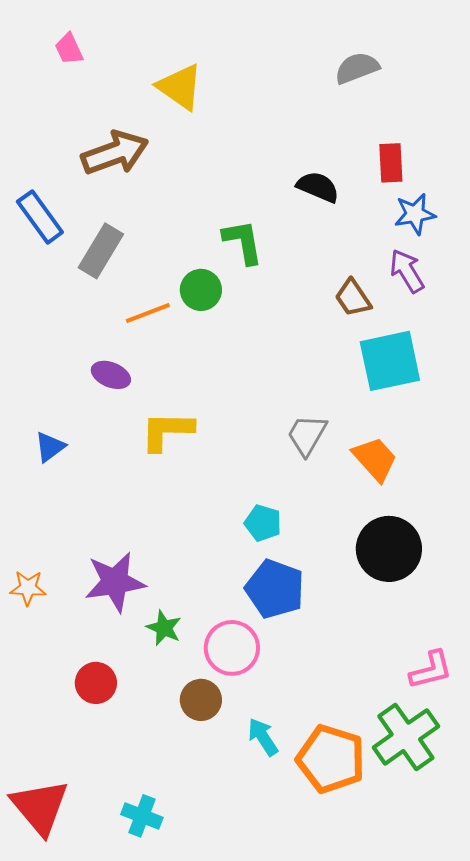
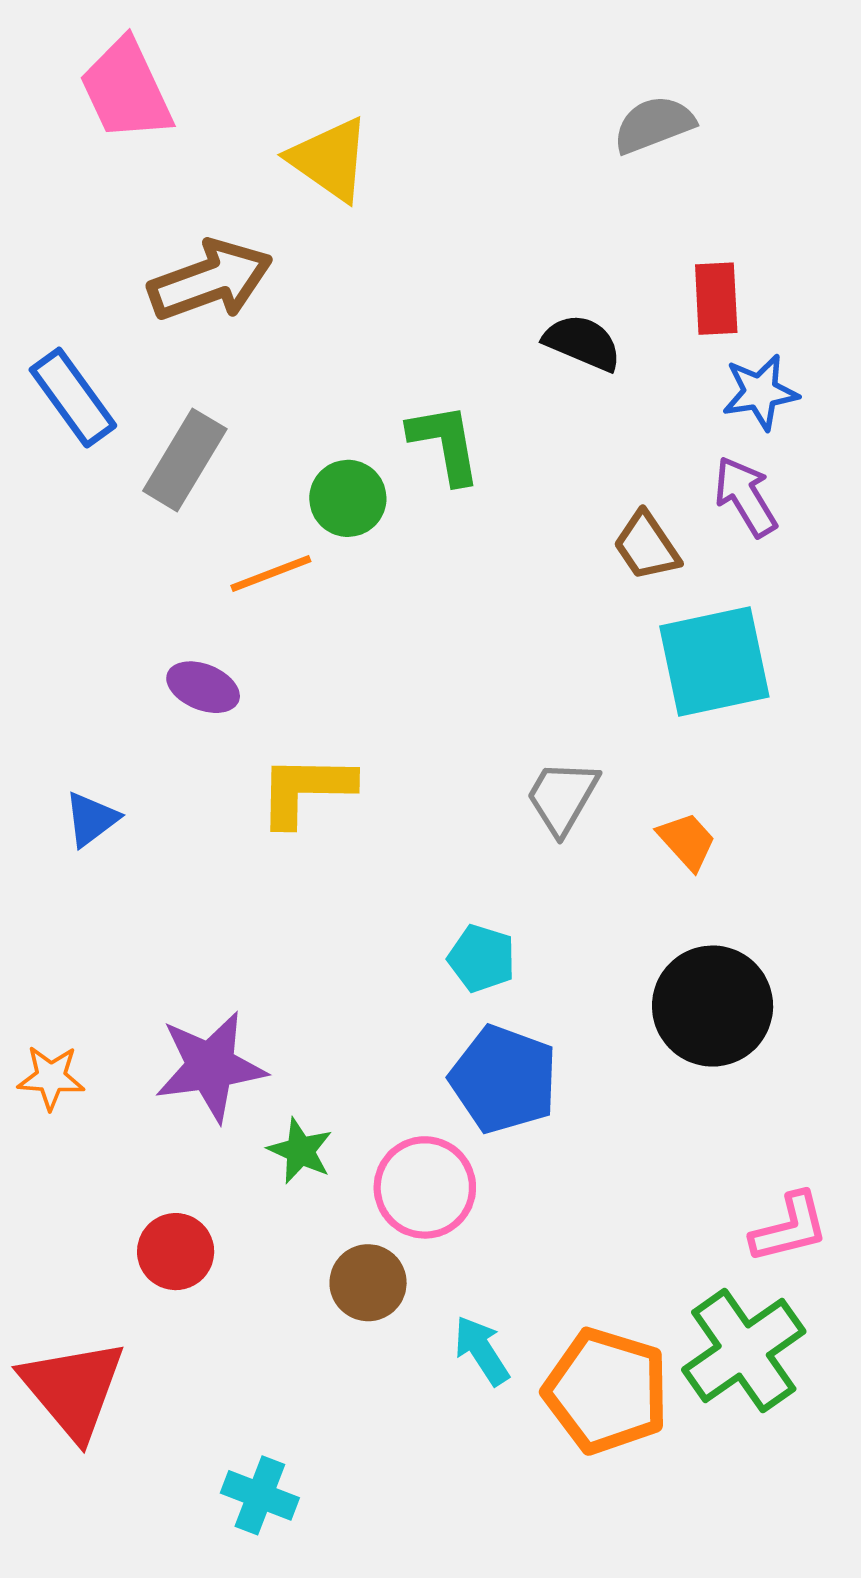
pink trapezoid: (69, 49) -> (126, 90), size x1.8
green circle: (201, 290) -> (348, 498), moved
orange trapezoid: (375, 459) -> (687, 841), size x0.7
red triangle: (40, 807) -> (73, 1389), moved

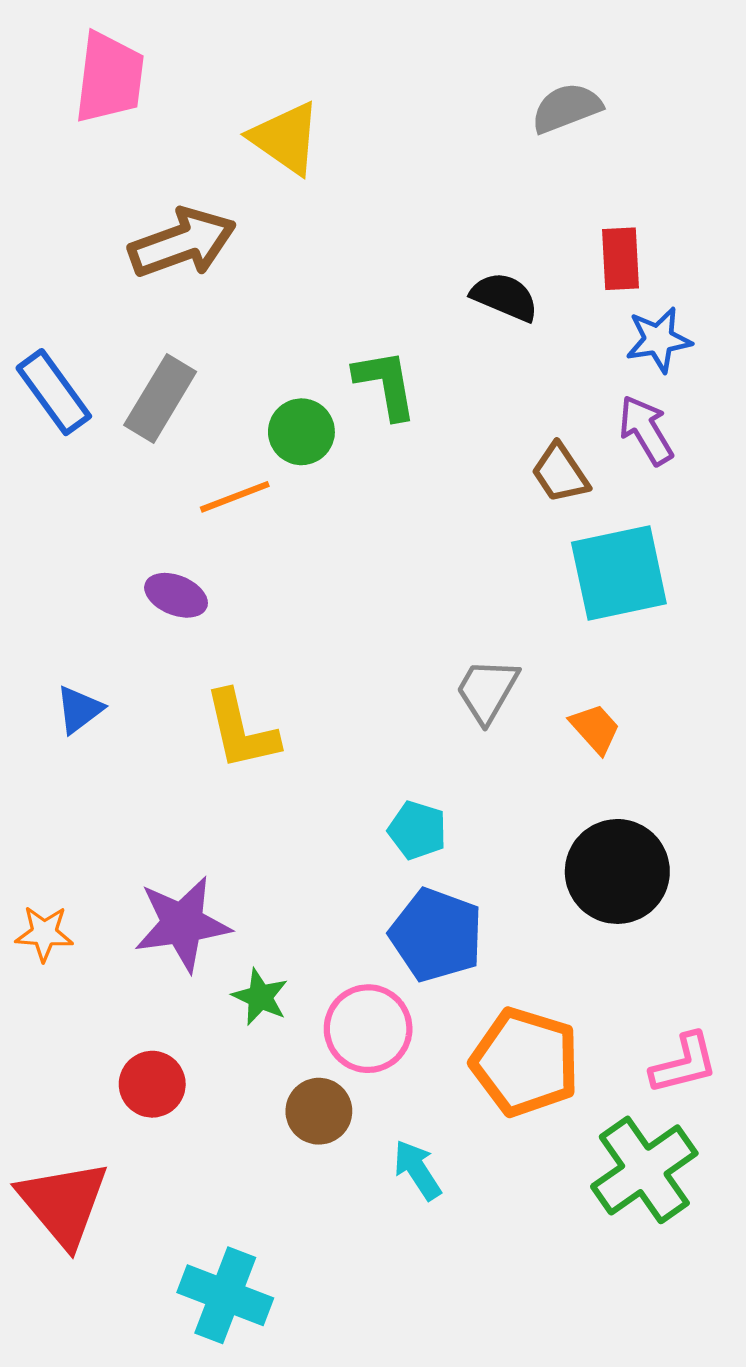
pink trapezoid: (126, 90) -> (109, 78), turned -148
blue rectangle: (73, 398) -> (54, 392), moved
yellow L-shape: (306, 790) -> (241, 730), moved, turned -104
orange pentagon: (606, 1391) -> (525, 1062), moved
cyan cross: (260, 1495) -> (225, 1295), size x1.4

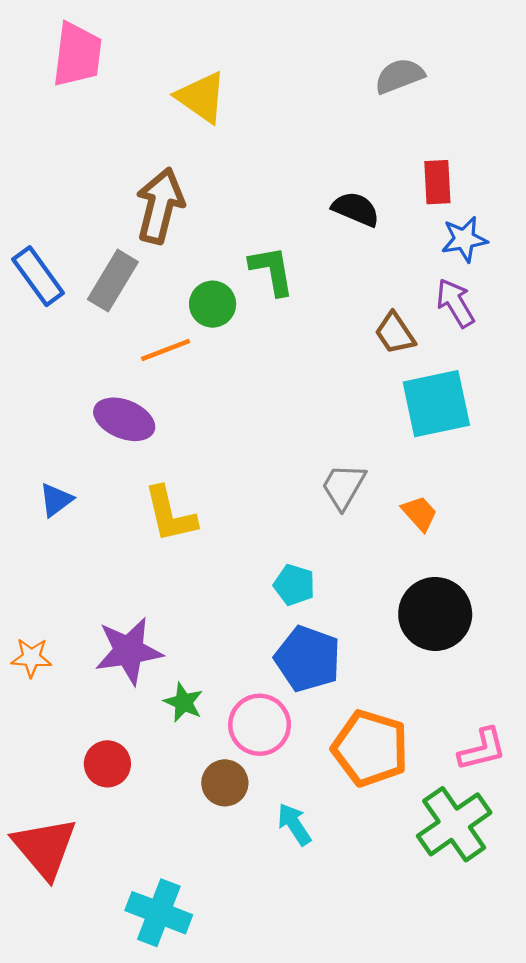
brown arrow: (182, 243) -> (160, 206), moved, turned -56
purple ellipse: (176, 595) -> (124, 419), size x1.4

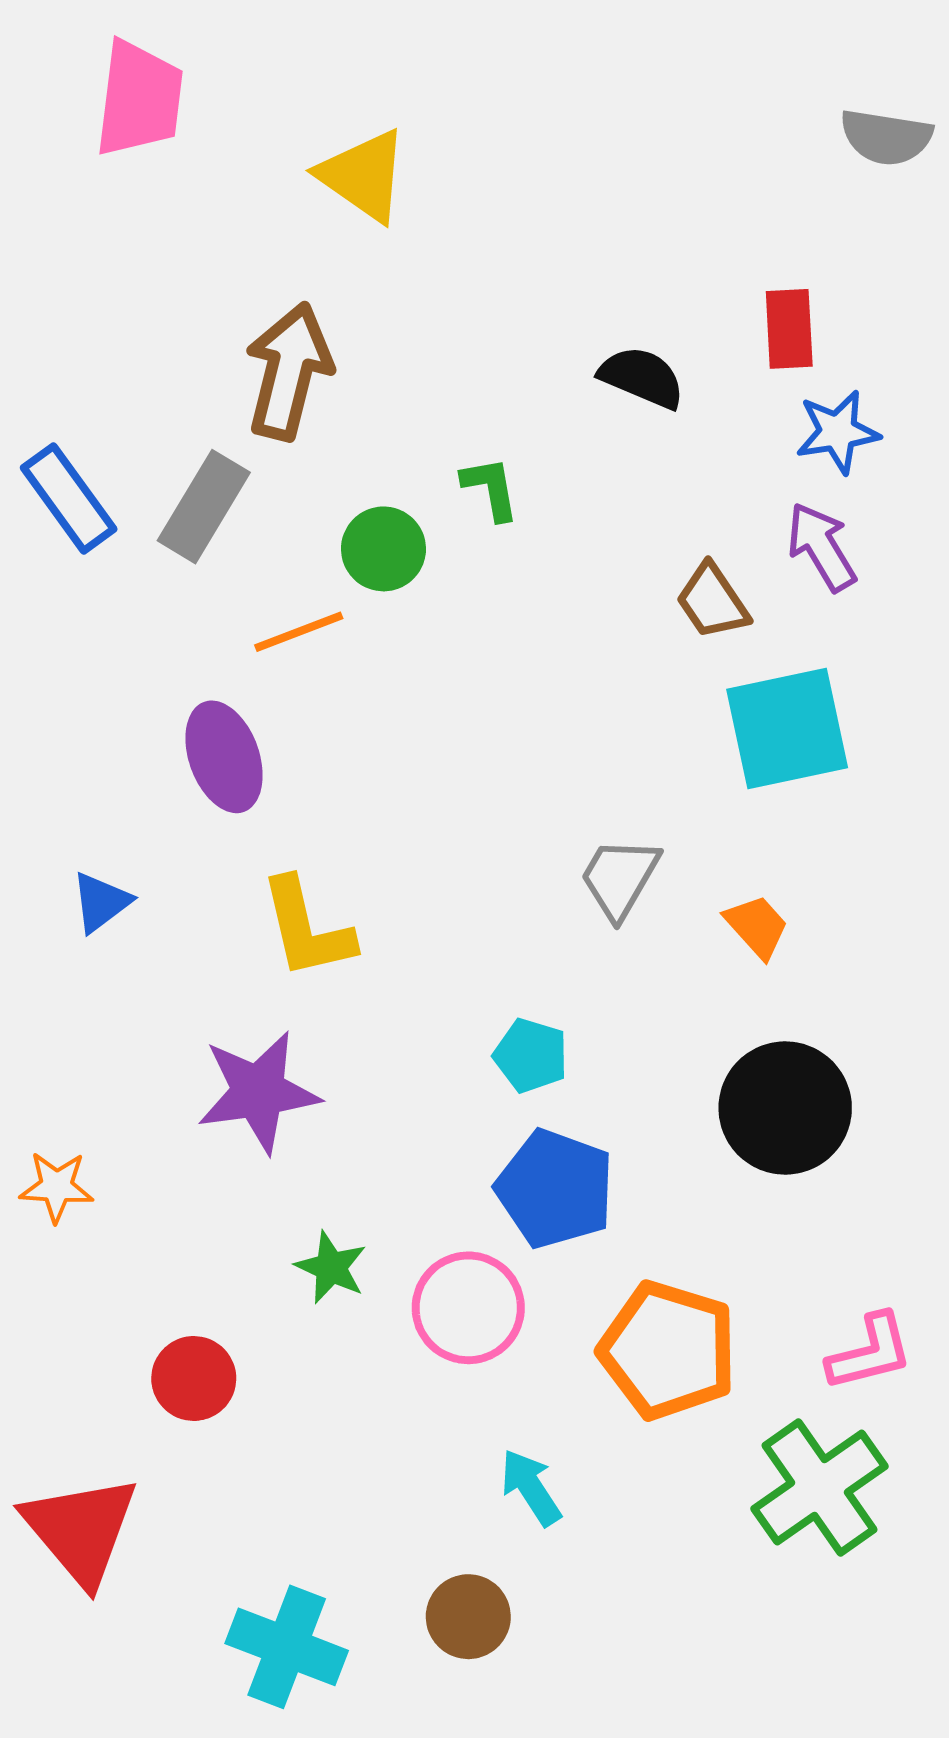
gray semicircle: (399, 76) -> (886, 137), moved, turned -150
green L-shape: (272, 271) -> (490, 488), size x0.7
purple ellipse: (124, 419) -> (224, 757), turned 48
purple star: (129, 651) -> (258, 1092), moved
brown circle: (225, 783) -> (468, 1617), moved

